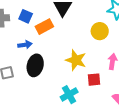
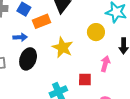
yellow star: (76, 60) -> (63, 47), moved

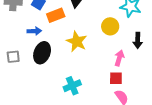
red square: (85, 80) -> (116, 78), moved

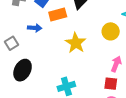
black ellipse: (42, 53) -> (23, 70), moved
gray square: (13, 57) -> (11, 43), moved, turned -32

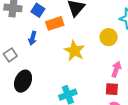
blue arrow: (35, 28) -> (33, 38), turned 104

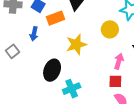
yellow star: (74, 51) -> (76, 44), turned 30
black ellipse: (23, 81) -> (52, 70), moved

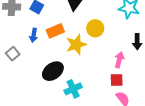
orange rectangle: (56, 18) -> (55, 31), moved
yellow circle: (110, 29) -> (95, 28), moved
black ellipse: (52, 70) -> (53, 71), turned 35

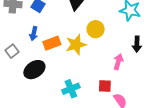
orange rectangle: (55, 31) -> (52, 43), moved
black ellipse: (53, 71) -> (34, 70), moved
red square: (117, 80) -> (105, 86), moved

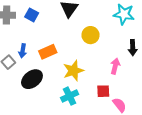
blue arrow: (34, 34) -> (23, 51), moved
yellow star: (76, 45) -> (73, 71), moved

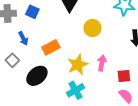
blue arrow: (23, 51) -> (23, 38), moved, turned -32
pink arrow: (115, 66) -> (102, 63), moved
red square: (103, 91) -> (124, 76), moved

